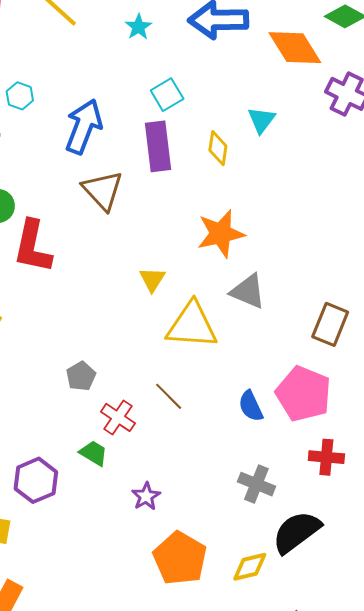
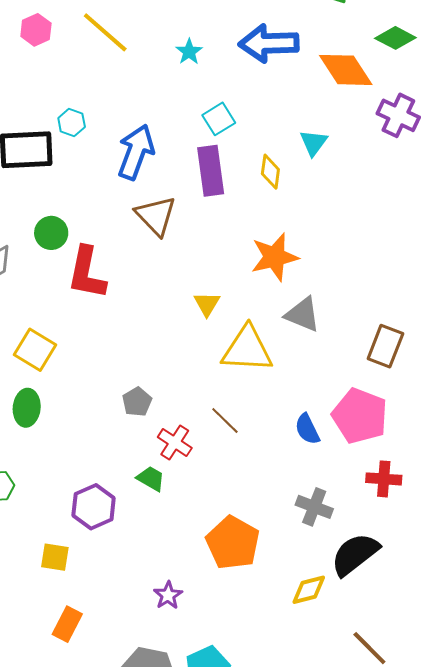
purple star: (146, 496) -> (168, 595), moved
orange pentagon: (180, 558) -> (233, 543), moved

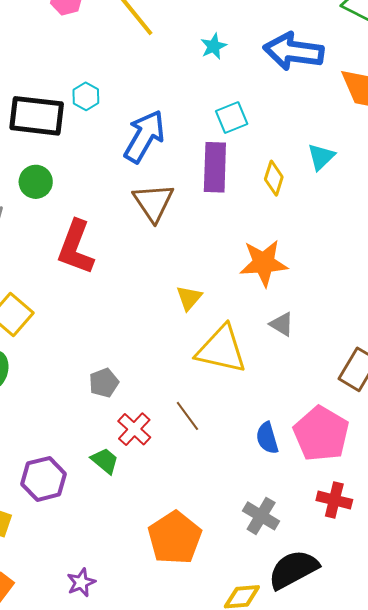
green circle: (51, 233) -> (36, 182), moved
gray triangle: (303, 314) -> (282, 324), size x0.7
purple star: (168, 595) -> (81, 582), moved

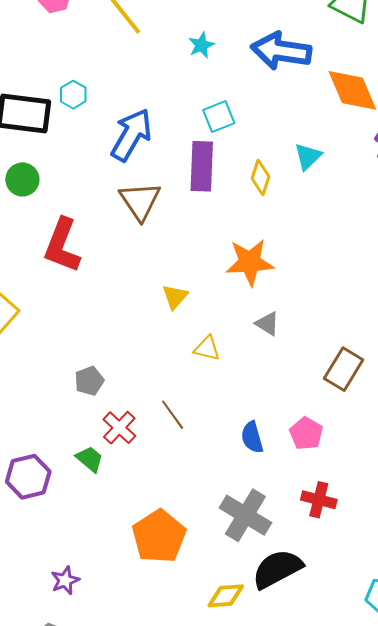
yellow triangle: (221, 349) -> (207, 348), size x0.5
pink pentagon: (321, 434) -> (306, 433), size x0.6
gray cross: (261, 516) -> (245, 515), size x1.4

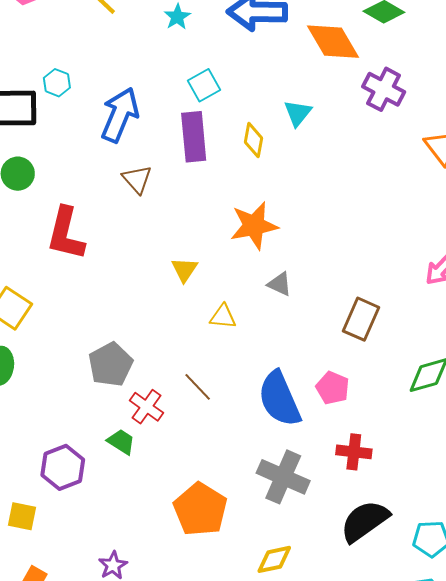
brown triangle: (140, 201) -> (137, 179), size x0.7
gray pentagon: (89, 381) -> (111, 364), size x1.5
blue semicircle: (252, 437) -> (279, 399), size x1.8
black semicircle: (277, 569) -> (365, 521), moved

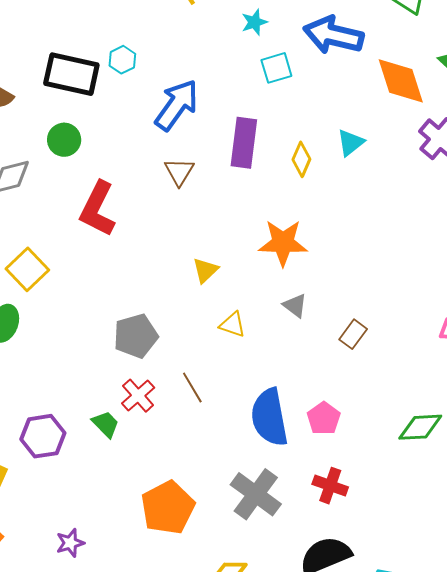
cyan square: (204, 85) -> (276, 68), moved
brown rectangle: (361, 319) -> (353, 334), moved, size x0.7
gray pentagon: (111, 364) -> (136, 336), moved

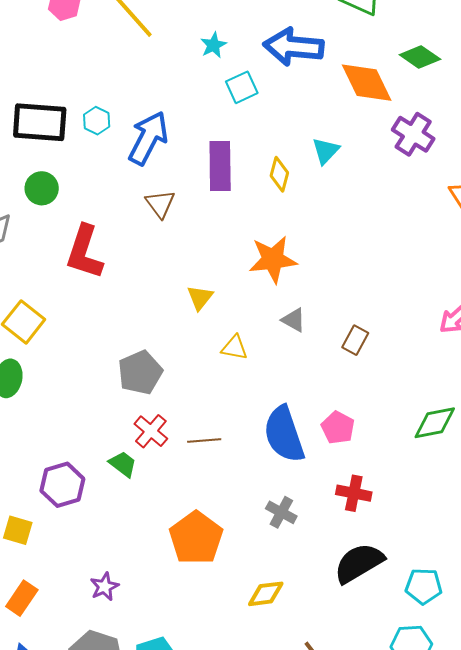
cyan hexagon: (122, 60) -> (97, 121), moved
brown line: (192, 388) -> (204, 441), moved, turned -56
gray cross: (256, 494) -> (281, 512), size x0.6

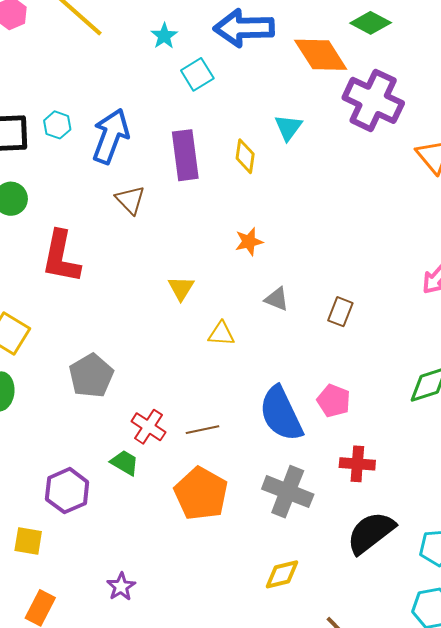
purple cross: (413, 134) -> (373, 100), size x1.4
orange star: (273, 259) -> (249, 242), size x0.6
gray pentagon: (140, 372) -> (91, 376), moved
gray cross: (281, 512) -> (288, 492), size x1.6
orange pentagon: (196, 538) -> (201, 494), moved

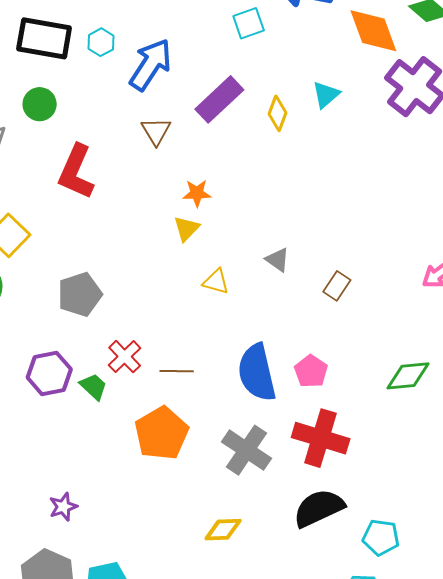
purple rectangle: (185, 155) -> (219, 99), turned 42
orange star: (249, 242) -> (197, 193), moved
red cross: (357, 464) -> (321, 438), size x1.6
purple hexagon: (67, 491) -> (49, 373), moved

